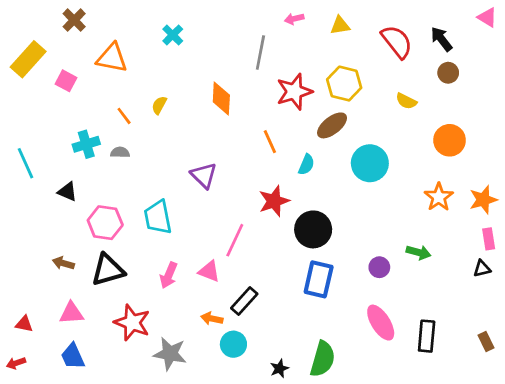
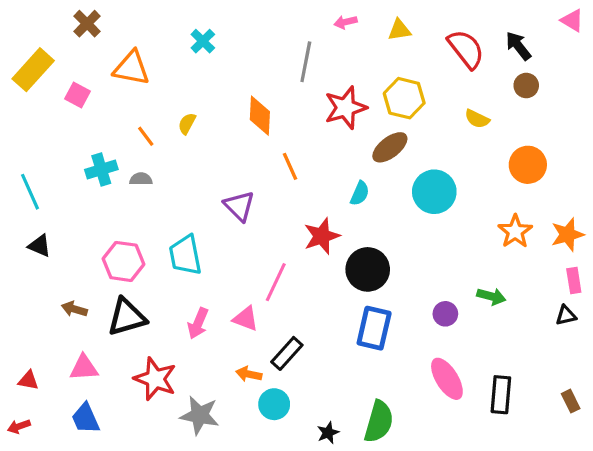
orange line: (270, 142) -> (290, 166), moved
black triangle: (67, 192) -> (39, 246), moved

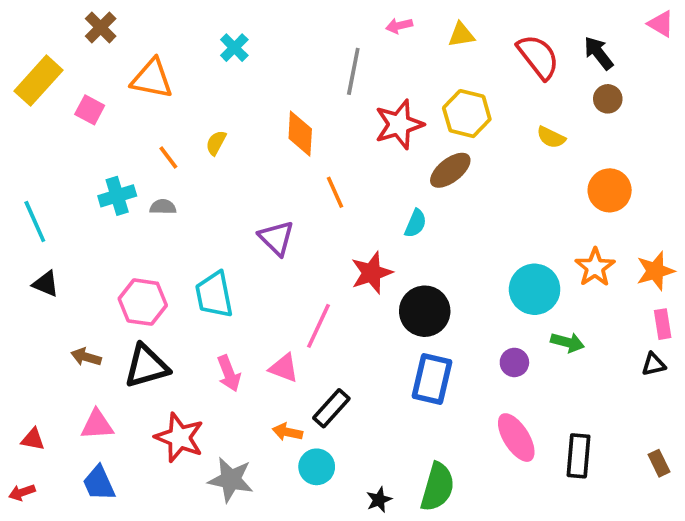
cyan circle: (434, 192) -> (535, 289), moved
pink arrow: (198, 323) -> (229, 373), turned -44

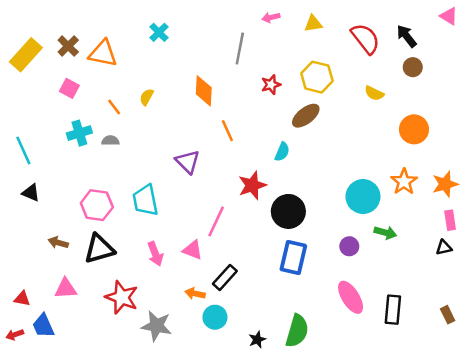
brown cross: (101, 27) -> (68, 46), moved
pink square: (90, 110) -> (69, 88), moved
red star: (399, 124) -> (271, 85), size x0.6
blue trapezoid: (99, 483) -> (43, 326), moved

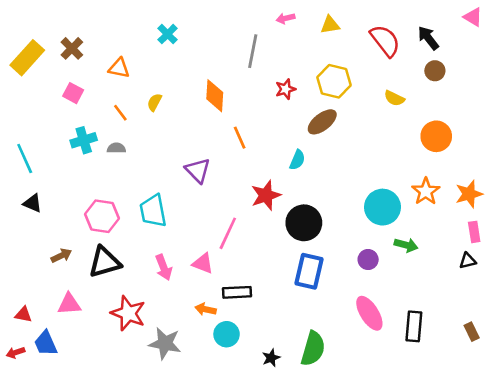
orange triangle: (103, 53) -> (119, 68), moved, size x0.7
brown arrow: (58, 243) -> (61, 256), turned 138
black rectangle: (225, 277) -> (237, 292), turned 45

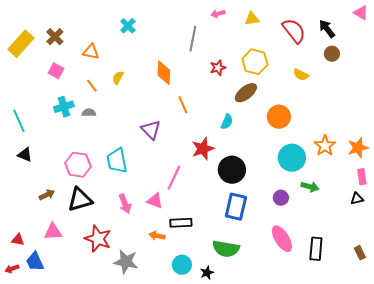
orange circle: (436, 136) -> (279, 117), moved
cyan circle: (227, 334) -> (182, 265), moved
green semicircle: (313, 349) -> (226, 249), moved, turned 84

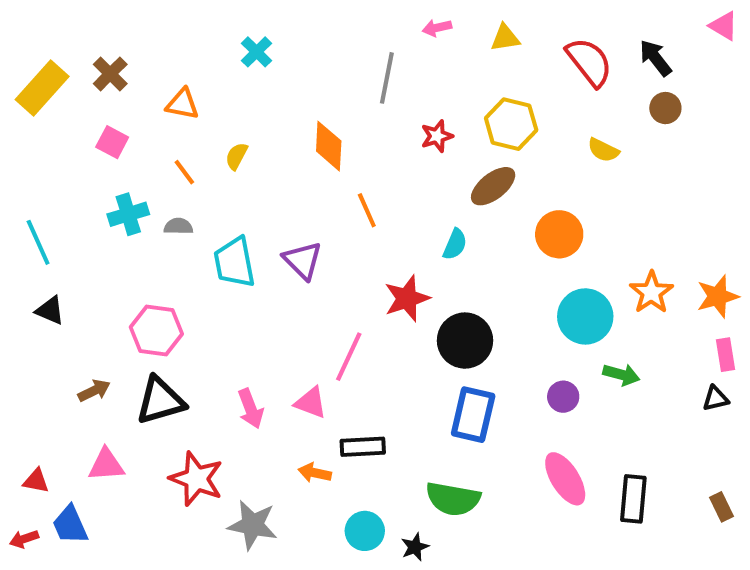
cyan trapezoid: (117, 161) -> (234, 262), moved

